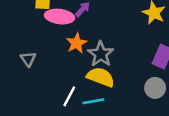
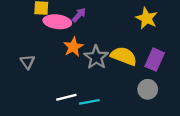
yellow semicircle: (101, 77) -> (124, 56), moved
white line: (69, 96) -> (66, 97), turned 48

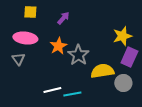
yellow star: (147, 18) -> (122, 36), moved, turned 30
pink ellipse: (57, 22) -> (25, 38), moved
yellow semicircle: (124, 56) -> (102, 71), moved, turned -30

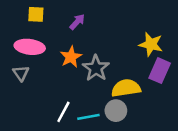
yellow star: (122, 36) -> (151, 44), turned 30
gray circle: (123, 83) -> (116, 111), moved
white line: (52, 90) -> (63, 112), turned -48

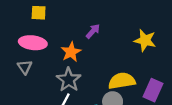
purple arrow: (77, 22) -> (93, 31), moved
gray star: (96, 68) -> (69, 80), moved
purple rectangle: (160, 71) -> (153, 90), moved

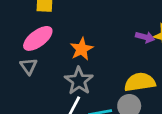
purple arrow: (93, 31) -> (145, 37), moved, turned 63
pink ellipse: (33, 43) -> (38, 38), turned -44

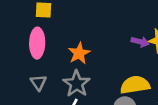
pink ellipse: (38, 38) -> (37, 43), turned -52
gray triangle: (29, 66) -> (38, 82), moved

